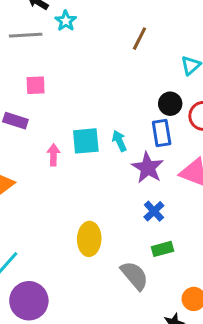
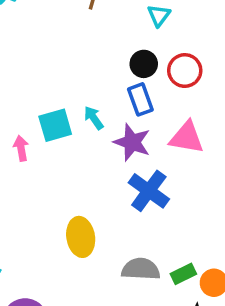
blue cross: (154, 211) -> (149, 191), size x1.6
green rectangle: (162, 249) -> (183, 274), moved
gray semicircle: (134, 276) -> (141, 269), turned -36

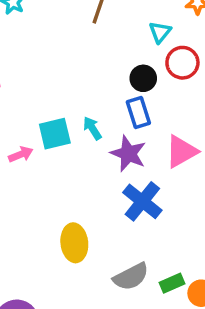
red circle: (185, 71) -> (182, 63), moved
pink triangle: (187, 138) -> (181, 152), turned -42
pink arrow: (21, 148) -> (21, 154), turned 75
gray semicircle: (141, 269) -> (131, 277), turned 147

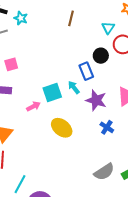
blue rectangle: (138, 113) -> (86, 71), moved
blue cross: (142, 201) -> (107, 127), size x0.6
yellow ellipse: (74, 243) -> (62, 128), moved, turned -40

